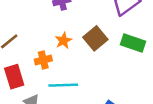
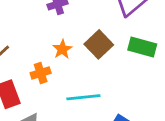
cyan line: (63, 85) -> (83, 97), moved

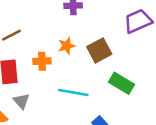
green rectangle: (142, 47) -> (121, 83), moved

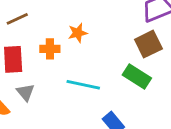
brown square: (99, 50) -> (148, 44), moved

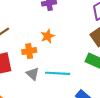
gray triangle: (25, 92) -> (33, 74), moved

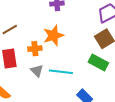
orange star: (48, 36) -> (53, 35), size x1.5

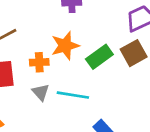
green rectangle: (98, 63) -> (99, 57), moved, turned -66

